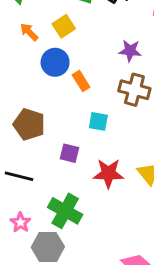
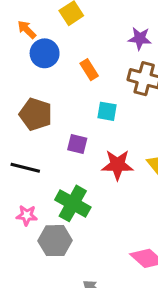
orange arrow: (29, 32) -> (27, 30), moved
blue circle: (55, 62) -> (45, 53), moved
pink star: (20, 222) -> (27, 215), turned -30

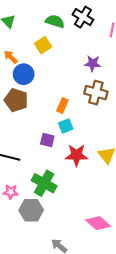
orange rectangle: (89, 70) -> (62, 106), moved, turned 56
cyan square: (107, 111) -> (66, 126), moved, turned -32
brown pentagon: (36, 114) -> (16, 100), moved

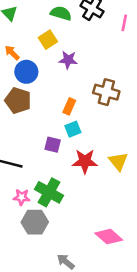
purple star: (93, 63) -> (68, 60), moved
pink star: (11, 192) -> (22, 197), moved

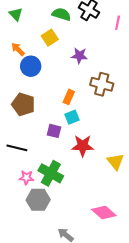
purple star: (68, 60) -> (79, 56), moved
brown pentagon: (18, 100) -> (23, 104), moved
yellow triangle: (118, 161) -> (115, 162), moved

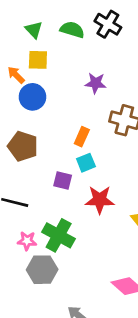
green triangle: (16, 14) -> (34, 30), moved
yellow square: (50, 38) -> (38, 60), moved, turned 35

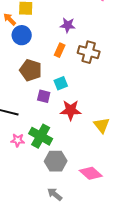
orange rectangle: (82, 137) -> (60, 50), moved
brown pentagon: (23, 146) -> (31, 70), moved
gray hexagon: (42, 270) -> (56, 161), moved

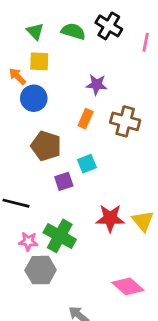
purple square: (44, 96) -> (64, 181), turned -32
red star: (71, 110) -> (110, 218), moved
gray hexagon: (56, 161) -> (41, 270), moved

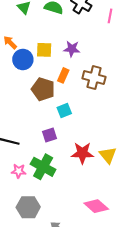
yellow square: (39, 61) -> (44, 50), moved
brown pentagon: (46, 146) -> (43, 89), moved
purple square: (64, 181) -> (49, 135), moved
gray hexagon: (41, 270) -> (28, 207), moved

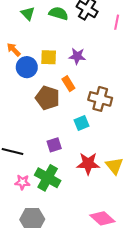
orange rectangle: (63, 75) -> (68, 84), turned -56
brown cross: (94, 78) -> (100, 99), moved
cyan square: (64, 110) -> (82, 123), moved

